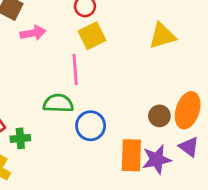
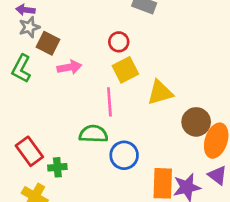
yellow triangle: (162, 36) -> (160, 93), moved
brown circle: (159, 116) -> (196, 122), moved, size x1.4

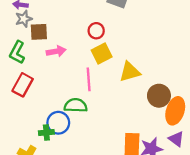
brown square: (48, 43) -> (39, 32), turned -30
red rectangle: (29, 151) -> (23, 85), moved, turned 65
blue circle: (124, 155) -> (58, 123), moved

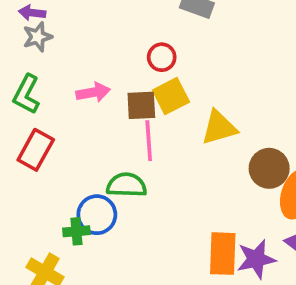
brown square: (39, 32) -> (141, 105), moved

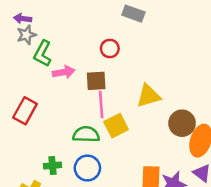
green L-shape: (26, 94) -> (43, 53), moved
yellow square: (171, 96) -> (116, 126), moved
blue circle: (97, 215) -> (87, 168), moved

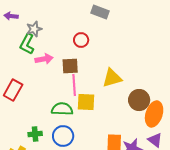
gray star: (26, 35) -> (34, 29), moved
yellow square: (116, 126) -> (86, 102), turned 30

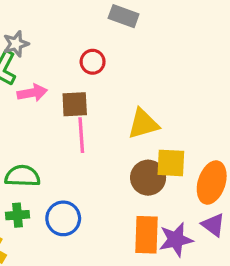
brown circle: (139, 100) -> (148, 178), moved
yellow square: (86, 102) -> (171, 163), moved
green semicircle: (62, 109) -> (22, 176), moved

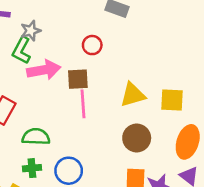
pink arrow: (32, 93) -> (44, 70), size x1.4
yellow square: (171, 163) -> (172, 100), moved

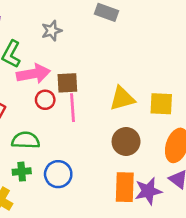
gray star: (31, 31) -> (52, 31), moved
red circle: (92, 45) -> (45, 100), moved

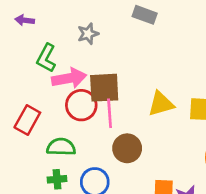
brown square: (67, 83) -> (104, 88), size x1.4
red circle: (45, 100) -> (81, 105), size x1.5
brown circle: (126, 142) -> (127, 148), moved

